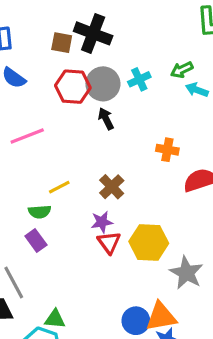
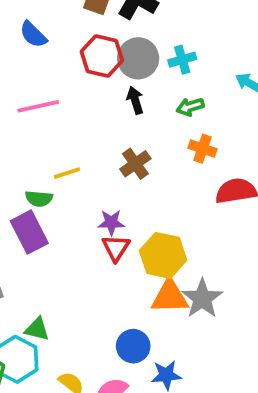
green arrow: (182, 70) -> (190, 107), moved
brown cross: (112, 187) -> (135, 164), moved
purple rectangle: (36, 240) -> (29, 232), size x1.5
orange triangle: (161, 317) -> (170, 297), moved

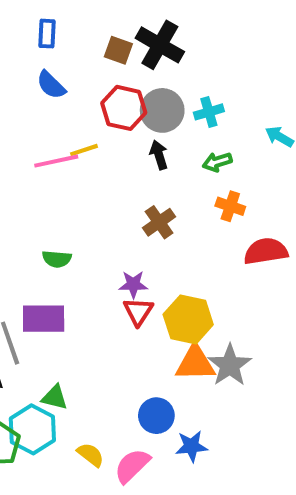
yellow line: (67, 173) -> (84, 150), moved
purple rectangle: (29, 232) -> (44, 319), moved, turned -63

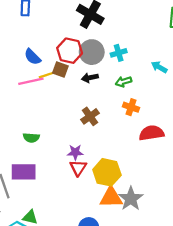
brown square: (118, 50) -> (60, 69), moved
blue semicircle: (51, 85) -> (33, 57), moved
black arrow: (159, 155) -> (90, 78), turned -84

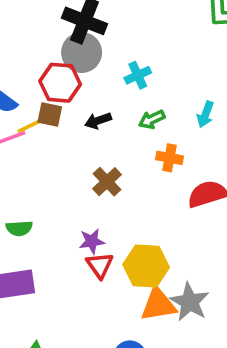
gray circle: (92, 52) -> (82, 52), moved
cyan arrow: (159, 67) -> (205, 114), moved, turned -91

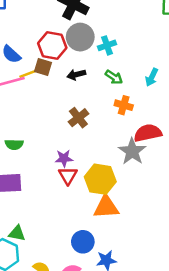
gray circle: (82, 52) -> (80, 37), moved
green arrow: (152, 119) -> (114, 77), turned -126
gray star: (190, 302) -> (132, 151), moved

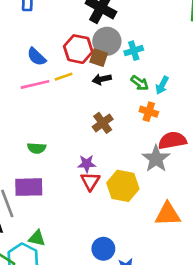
brown square: (43, 67) -> (99, 58), moved
yellow line: (28, 74) -> (64, 77), moved
cyan arrow: (152, 77) -> (162, 85), moved
orange triangle: (106, 207) -> (168, 214), moved

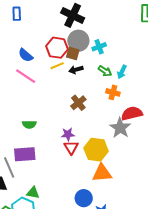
yellow line: (64, 77) -> (57, 66), moved
pink line: (35, 84) -> (26, 76), turned 50
orange triangle: (168, 214) -> (102, 173), moved

